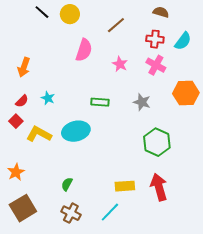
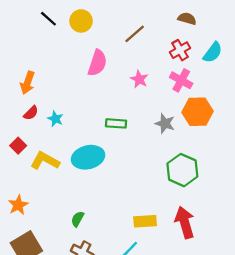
red cross: (155, 39) -> (180, 50), turned -36
orange hexagon: (186, 93) -> (198, 112), moved
red semicircle: (22, 101) -> (31, 113), moved

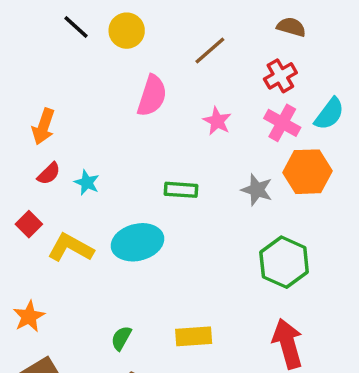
cyan semicircle: (213, 52) -> (329, 114), moved
yellow rectangle: (145, 221) -> (194, 336), moved

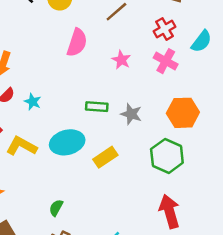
cyan semicircle: (329, 114) -> (201, 41), moved
orange hexagon: (308, 172) -> (183, 113), moved
gray star: (257, 190) -> (131, 114), moved
yellow rectangle: (194, 336) -> (105, 157), moved, turned -30

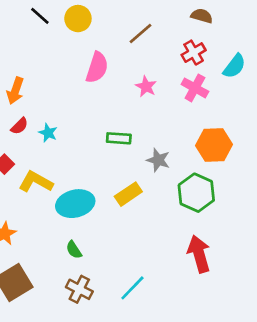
gray star: (131, 114) -> (158, 160), moved
cyan ellipse: (67, 142) -> (75, 204), moved
green semicircle: (56, 208) -> (74, 250), turned -63

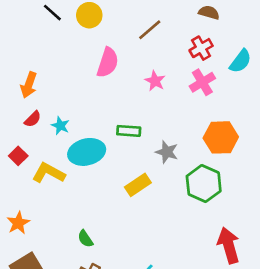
pink cross: (195, 88) -> (202, 82), turned 30
cyan ellipse: (75, 204) -> (87, 152), moved
red arrow: (199, 254) -> (229, 245), moved

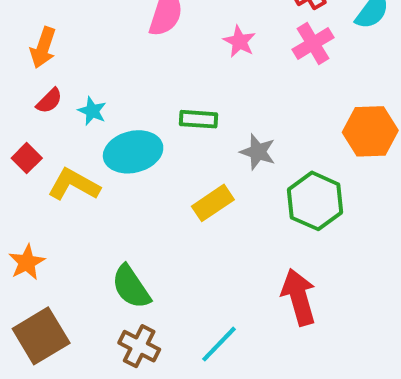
orange hexagon: (221, 137) -> (370, 131), moved
green semicircle: (85, 239) -> (131, 287), size x1.6
red arrow: (229, 245) -> (299, 297), moved

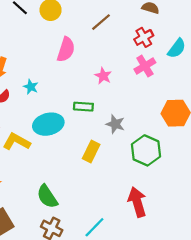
pink star: (239, 41) -> (103, 76), moved
cyan star: (92, 111) -> (31, 87), moved
yellow rectangle: (213, 203) -> (91, 152), turned -30

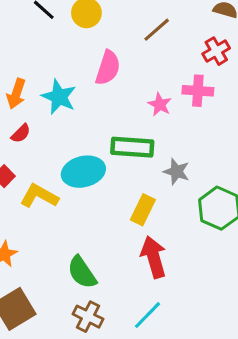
pink cross: (145, 66) -> (198, 91), moved, turned 35
cyan star: (31, 87) -> (59, 97), moved, size x1.6
green rectangle: (83, 107) -> (132, 147), size x1.5
red arrow: (137, 202) -> (154, 257), moved

